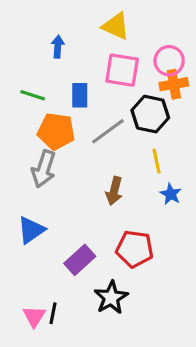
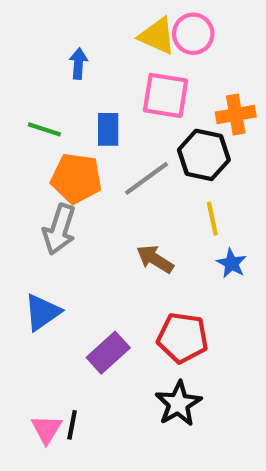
pink circle: (169, 61) -> (193, 34), moved
brown arrow: (114, 191) -> (155, 259), turned 108
black star: (111, 298) -> (178, 404), moved

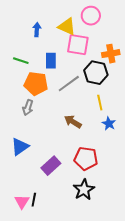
yellow triangle: (157, 36) -> (67, 27), moved
gray arrow: (59, 229) -> (28, 108), size x0.7

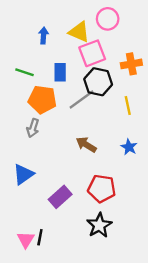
pink square: (78, 45) -> (92, 53), turned -30
black hexagon: (96, 73) -> (98, 82), moved
yellow line: (100, 103) -> (128, 105), moved

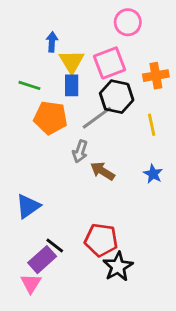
yellow triangle: (79, 32) -> (72, 62), moved, turned 35
gray arrow: (33, 128) -> (80, 151), moved
red pentagon: (102, 189) -> (101, 240), moved
purple rectangle: (60, 197) -> (42, 260), moved
black line: (40, 237) -> (55, 245), moved, turned -63

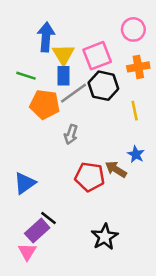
pink circle: (128, 22) -> (133, 29), moved
blue arrow: (52, 42) -> (46, 37), size x1.6
gray line: (97, 118) -> (73, 93), moved
brown arrow: (103, 171) -> (116, 169), moved
red pentagon: (101, 240) -> (90, 177), moved

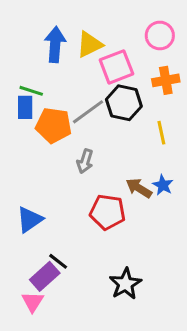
yellow triangle: (63, 54) -> (90, 44), moved, turned 35
blue rectangle: (63, 76) -> (25, 107), moved
brown arrow: (116, 169) -> (139, 188), moved

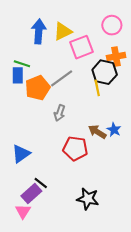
black hexagon: (124, 103) -> (105, 72), moved
orange pentagon: (54, 125) -> (38, 88), turned -30
yellow line: (161, 133) -> (97, 88), moved
black star: (125, 284) -> (88, 199), turned -30

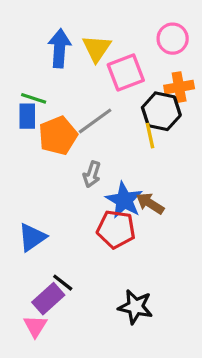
yellow triangle: (63, 31) -> (97, 48), turned -30
blue star: (114, 130) -> (124, 200), moved, size x1.6

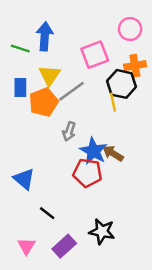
yellow triangle: (97, 48) -> (50, 75), moved
green line: (34, 98) -> (20, 49), moved
blue triangle: (32, 237) -> (24, 179), turned -45
purple rectangle: (48, 299) -> (64, 246), moved

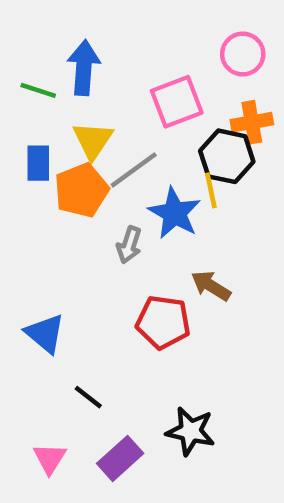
blue star: (93, 151) -> (175, 213), moved

